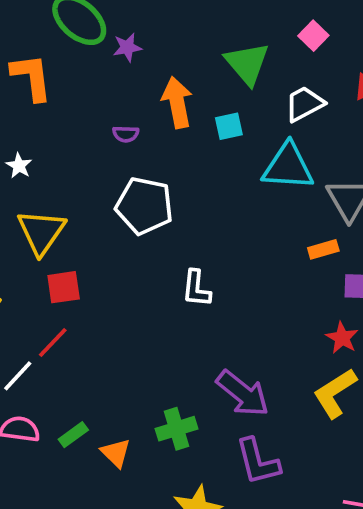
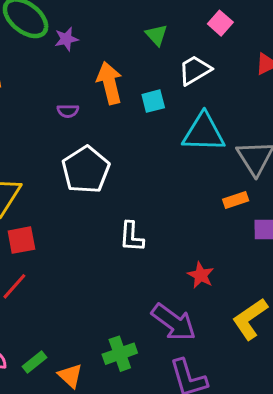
green triangle: (247, 64) -> (156, 35), moved, size x0.6
white trapezoid: (304, 104) -> (195, 70), moved
white pentagon: (144, 206) -> (86, 170), turned 30
red star: (342, 338) -> (201, 275), moved

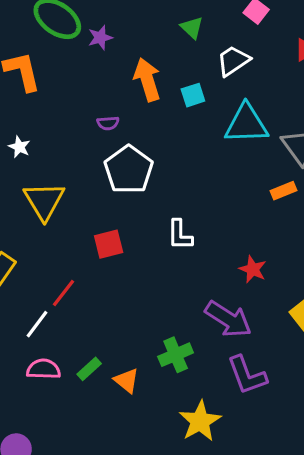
purple semicircle: (68, 111) -> (108, 123), moved
red square: (21, 240) -> (109, 244), moved

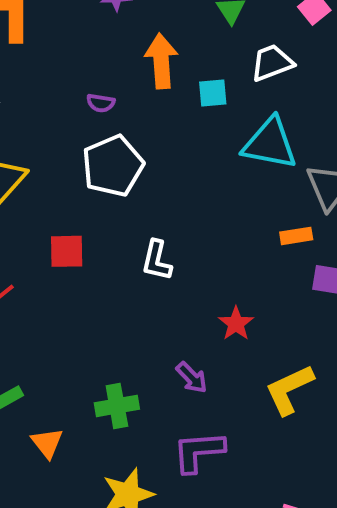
purple arrow: (228, 319) -> (192, 378), size x0.6
purple L-shape: (247, 375) -> (198, 452), turned 93
orange triangle: (126, 380) -> (47, 443), moved

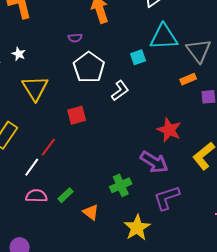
cyan square: (213, 93) -> (138, 57), moved
white L-shape: (157, 260) -> (120, 91), moved, turned -125
red star: (236, 324) -> (169, 130), size x1.4
purple arrow: (192, 378) -> (154, 162), size x1.6

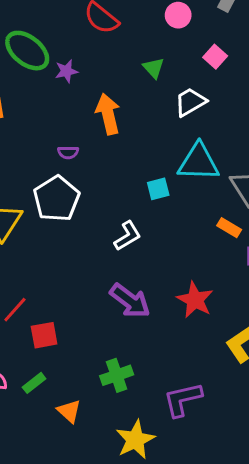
white pentagon: (89, 67) -> (57, 199), moved
orange rectangle: (188, 79) -> (229, 228), turned 49
red square: (77, 115) -> (44, 335), moved
purple arrow: (154, 162) -> (130, 301), moved

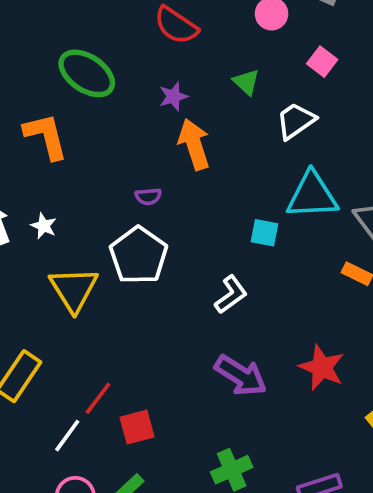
purple star: (66, 71) -> (173, 96), moved
cyan square: (158, 189) -> (264, 233), turned 30

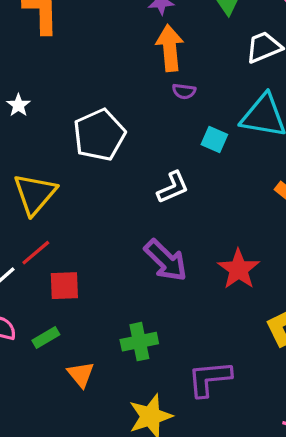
purple semicircle: (148, 196) -> (184, 91), moved
white star: (44, 226) -> (18, 105), moved
yellow triangle: (74, 289) -> (35, 194), moved

